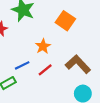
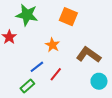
red line: (45, 70) -> (56, 74), moved

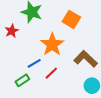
orange star: (52, 45) -> (52, 44), size x1.6

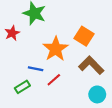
orange square: (71, 19) -> (84, 36), moved
blue line: (34, 63) -> (36, 69), turned 40

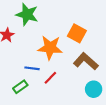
orange star: (56, 49) -> (50, 48), turned -30

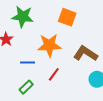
orange square: (77, 33) -> (67, 17), moved
blue line: (32, 68) -> (28, 62), moved

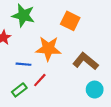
red line: (54, 74) -> (40, 80), moved

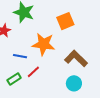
orange square: (70, 21) -> (65, 21), turned 36
cyan circle: (95, 90) -> (74, 83), moved

